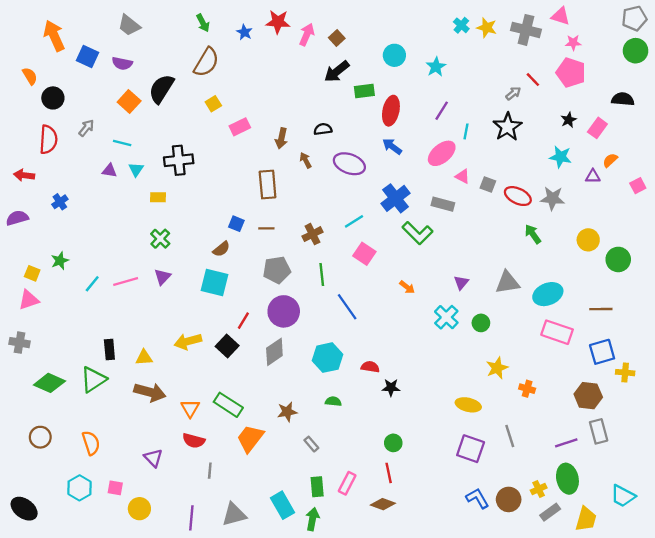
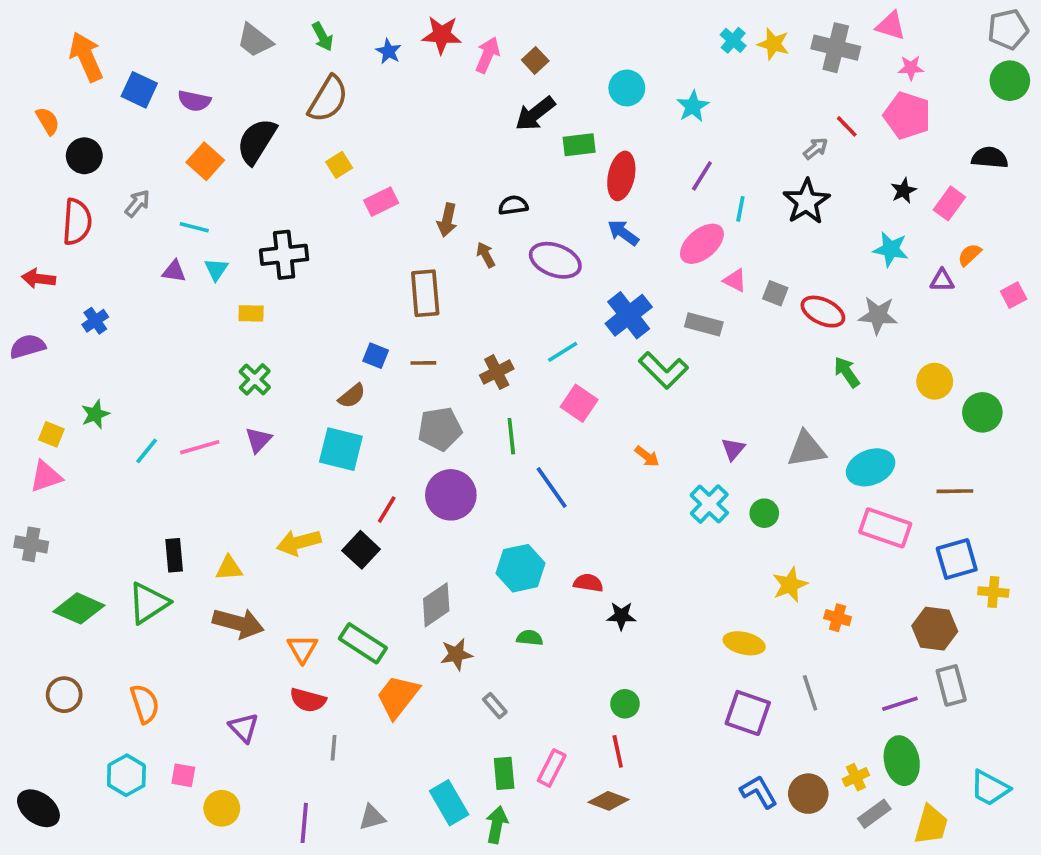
gray trapezoid: (129, 25) -> (255, 40), moved
gray diamond: (274, 352) -> (436, 605), moved
gray triangle: (234, 514) -> (372, 817), size x0.7

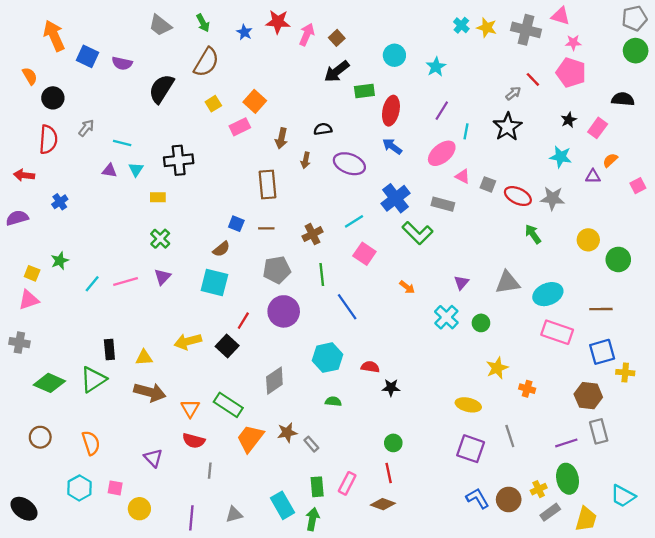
orange square: (205, 161) -> (255, 101), moved
brown arrow: (486, 255) -> (306, 160), turned -140
brown star: (456, 654) -> (287, 433), moved

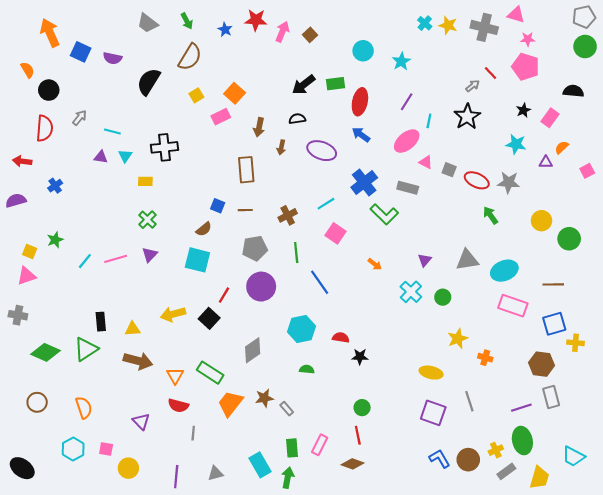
black arrow: (337, 71) -> (304, 85), moved

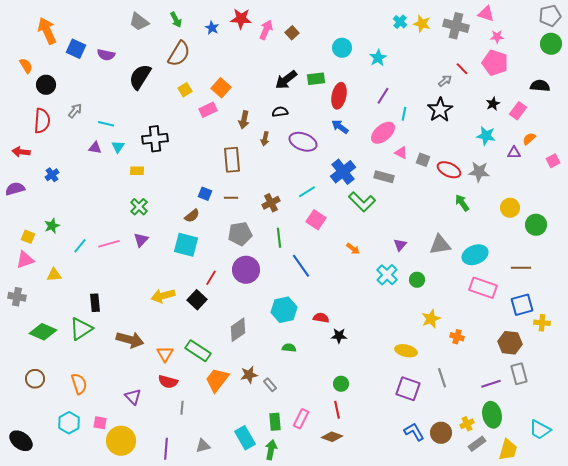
yellow triangle: (133, 329) -> (54, 275), moved
yellow circle: (128, 468) -> (121, 441), size x1.5

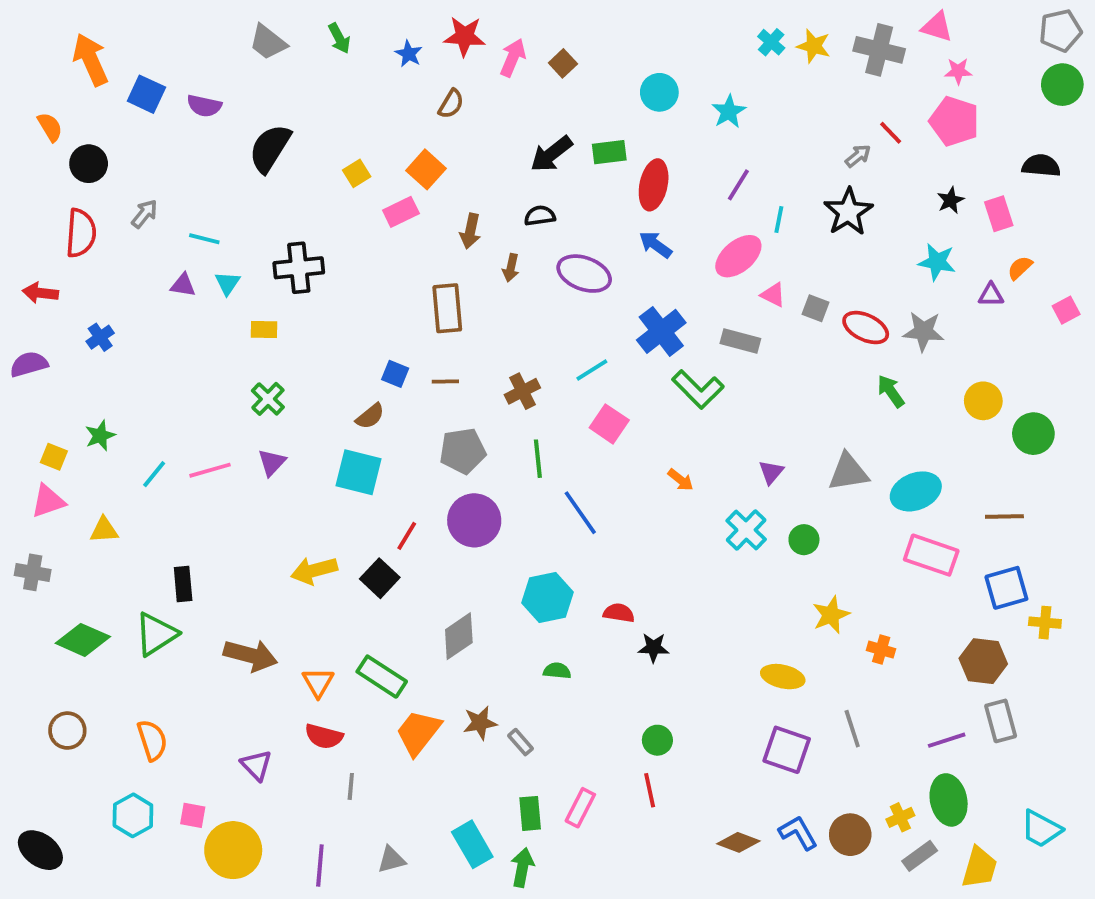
brown semicircle: (179, 54) -> (451, 104), moved, size x0.6
pink rectangle: (518, 111) -> (999, 214), turned -54
brown diamond: (332, 437) -> (738, 842), moved

